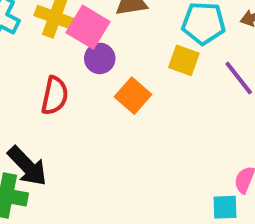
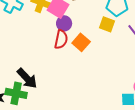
red semicircle: (55, 96) -> (61, 39), moved

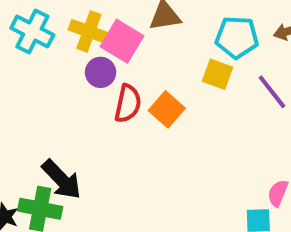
purple circle: (64, 23) -> (101, 72), moved

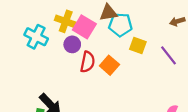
cyan cross: (32, 31) -> (36, 37), moved
cyan pentagon: (237, 37) -> (120, 25), moved

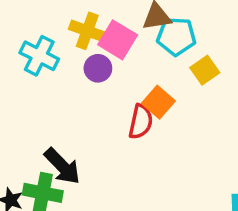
yellow square: (138, 45) -> (205, 70), turned 35
red semicircle: (88, 62) -> (141, 122), moved

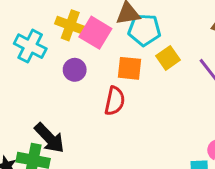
purple circle: (98, 68) -> (75, 70), moved
orange square: (158, 102) -> (130, 68), moved, turned -35

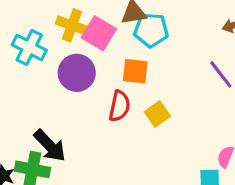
yellow square: (168, 58) -> (157, 114), moved
purple circle: (75, 70) -> (77, 73), size x1.5

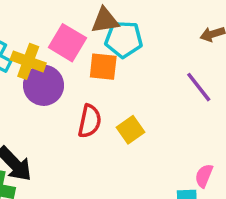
yellow cross: (72, 25) -> (28, 61), moved
orange square: (135, 71) -> (103, 67), moved

